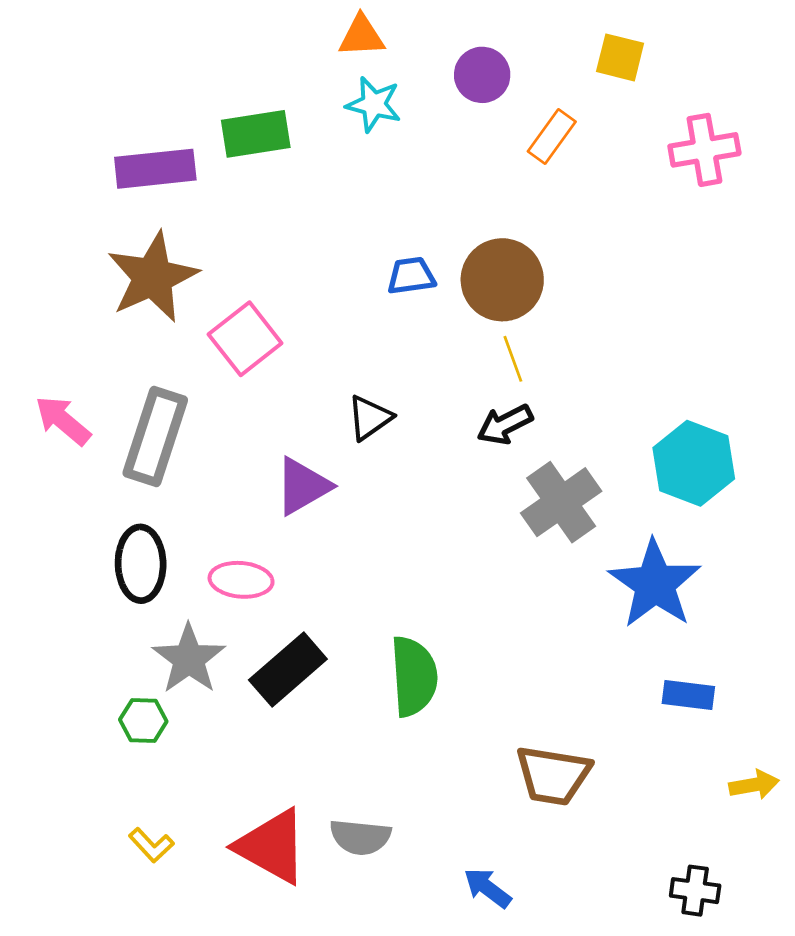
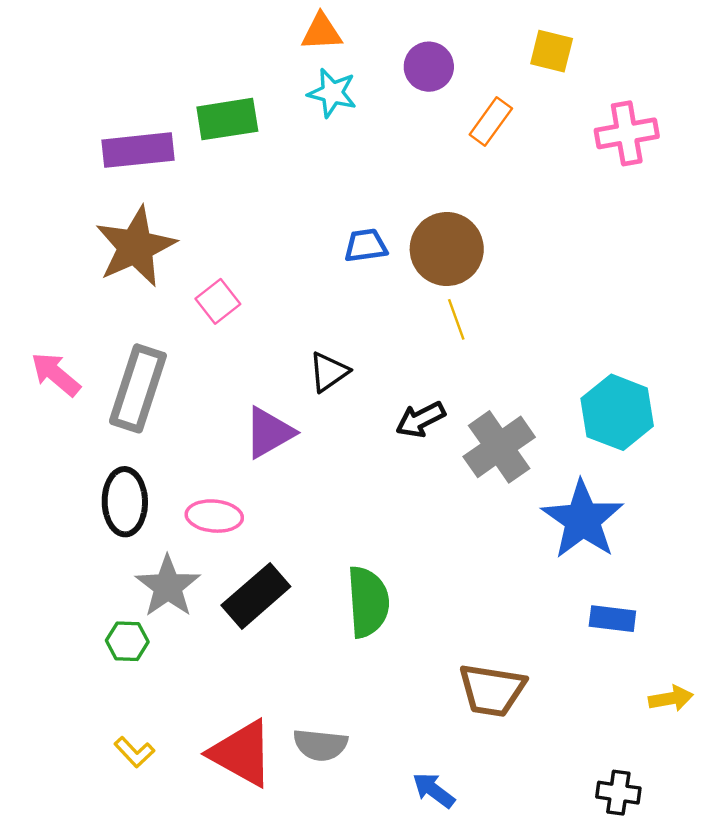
pink square: (245, 339) -> (218, 301), size x0.7
black arrow: (505, 424) -> (420, 419), moved

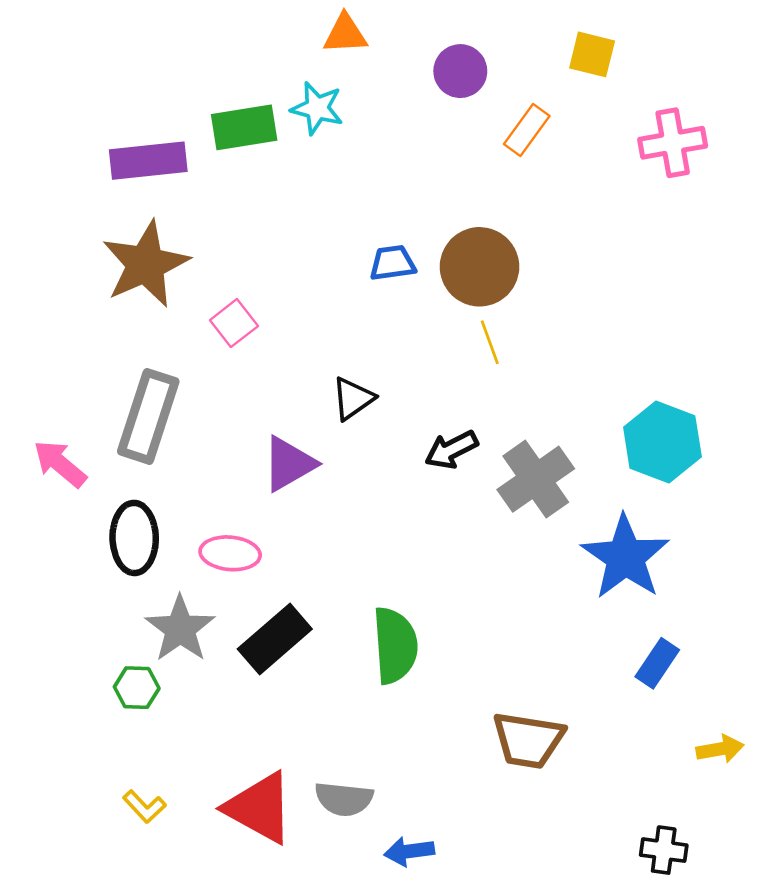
cyan star: (332, 93) -> (317, 108), moved
pink arrow: (56, 374) -> (60, 464), moved
blue rectangle: (612, 619) -> (657, 663), turned -63
blue arrow: (434, 790) -> (409, 851), moved, turned -45

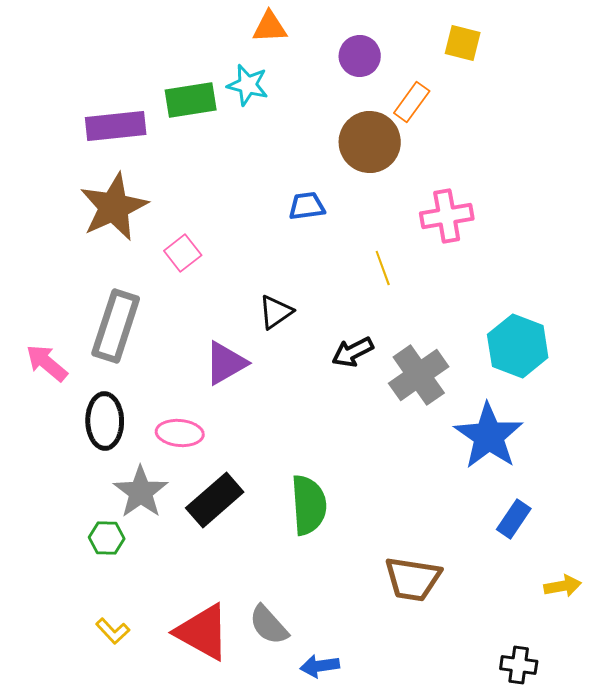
pink cross: (673, 143) -> (447, 216), moved
brown circle: (480, 267) -> (370, 142), moved
gray semicircle: (344, 799) -> (269, 625), turned 42

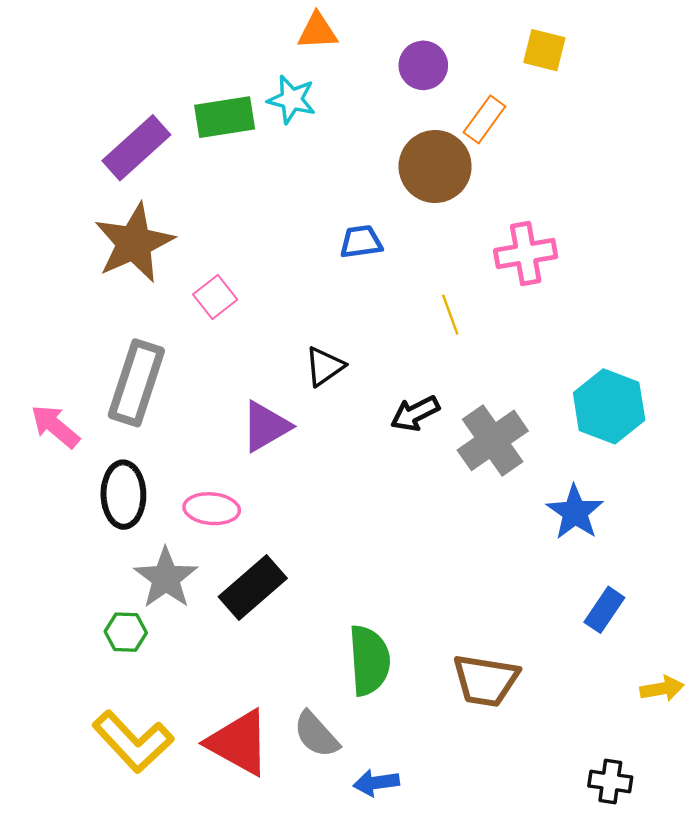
purple rectangle: (116, 126) -> (136, 148), turned -36
blue star: (489, 436) -> (575, 512), size x0.7
green semicircle: (309, 505) -> (369, 660), moved
yellow L-shape: (113, 631) -> (133, 742), size x2.0

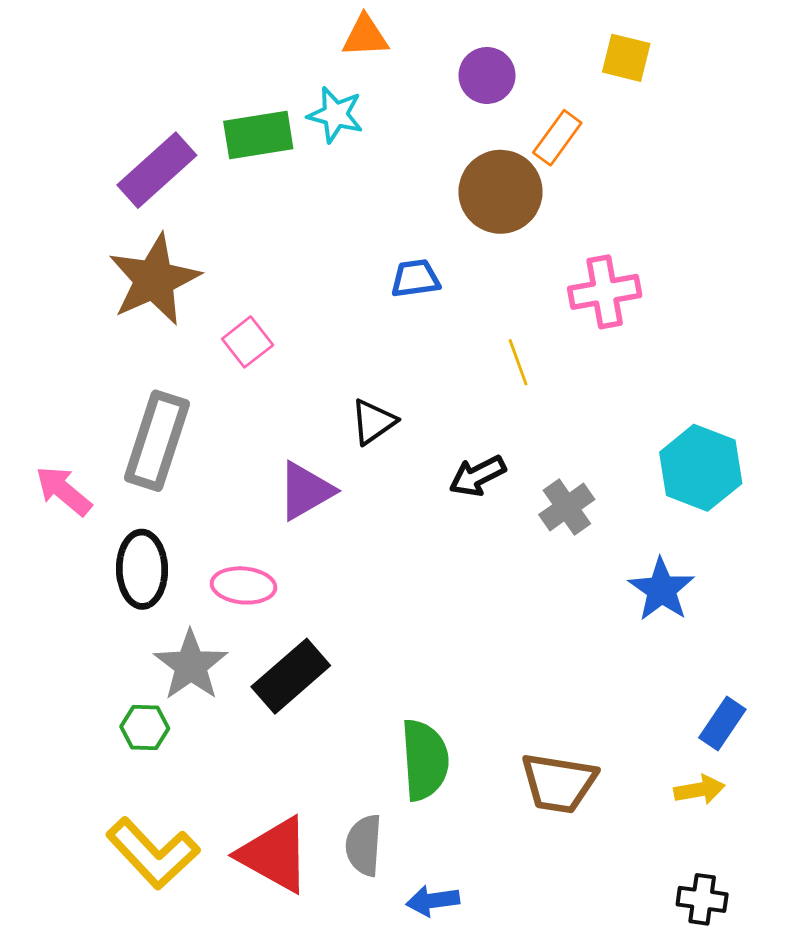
gray cross: (493, 440) -> (567, 507), size x0.7
blue rectangle: (604, 610) -> (722, 723), moved
yellow arrow: (662, 689) -> (699, 790), moved
gray semicircle: (316, 734) -> (364, 845), turned 46

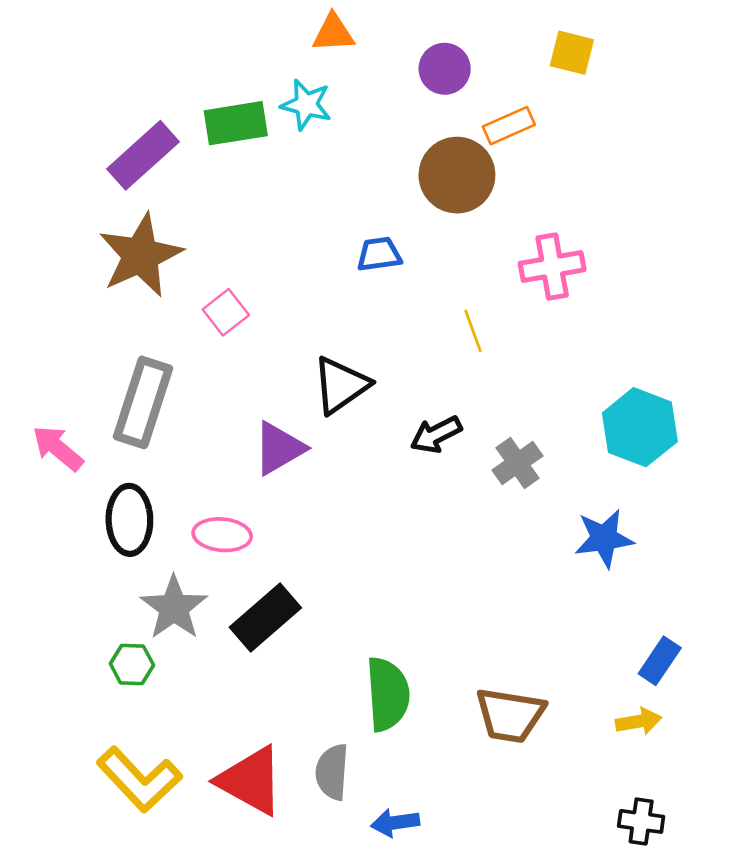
orange rectangle: (557, 138) -> (509, 126), turned 30
black triangle: (373, 422) -> (341, 385), size x1.4
blue star: (661, 590) -> (604, 538), turned 30

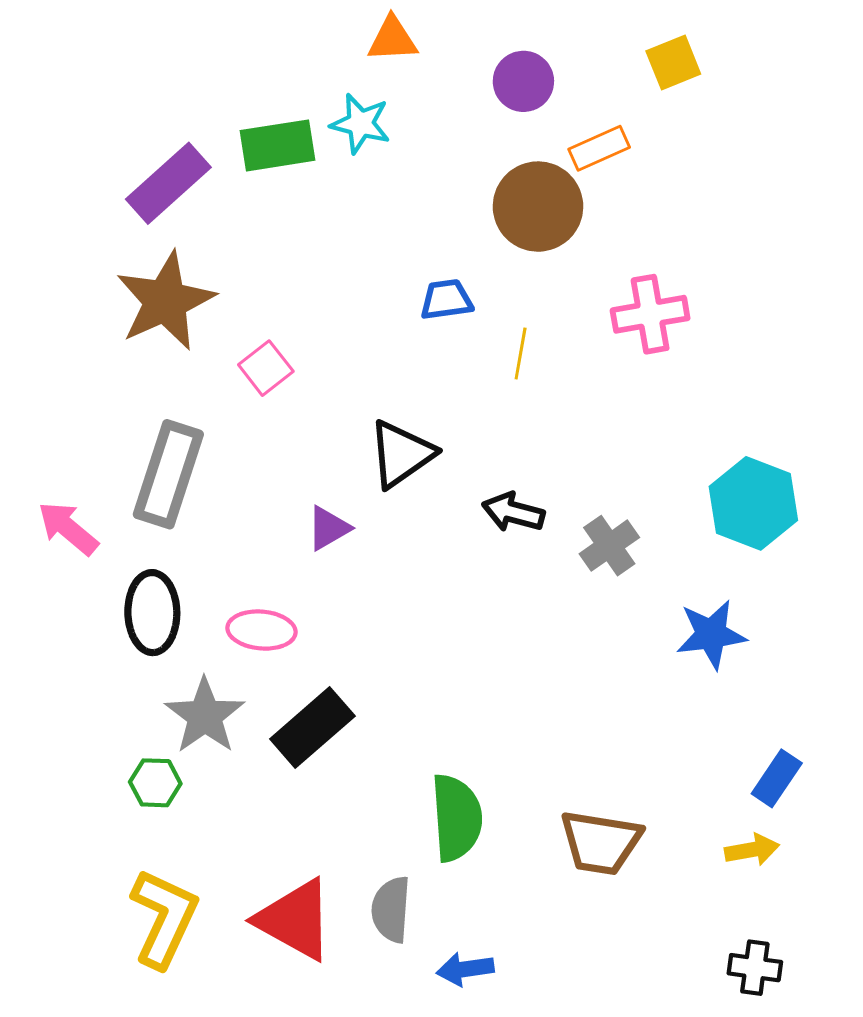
yellow square: (572, 53) -> (673, 62), turned -36
yellow line: (473, 331) -> (521, 354), moved, turned 30
black arrow: (436, 435) -> (513, 512), turned 42
purple triangle: (279, 448) -> (328, 528), size x0.7
yellow L-shape: (139, 779) -> (164, 918), turned -112

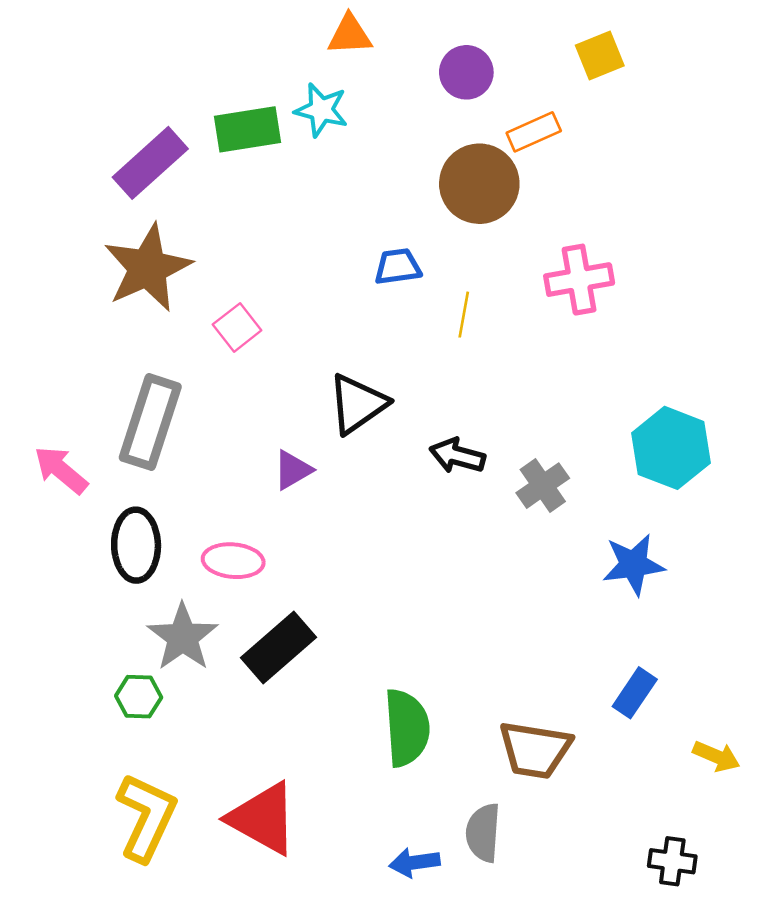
blue rectangle: (777, 778) -> (635, 693), moved
yellow arrow: (752, 850) -> (716, 756), moved, turned 33
gray semicircle: (391, 909) -> (483, 833), moved

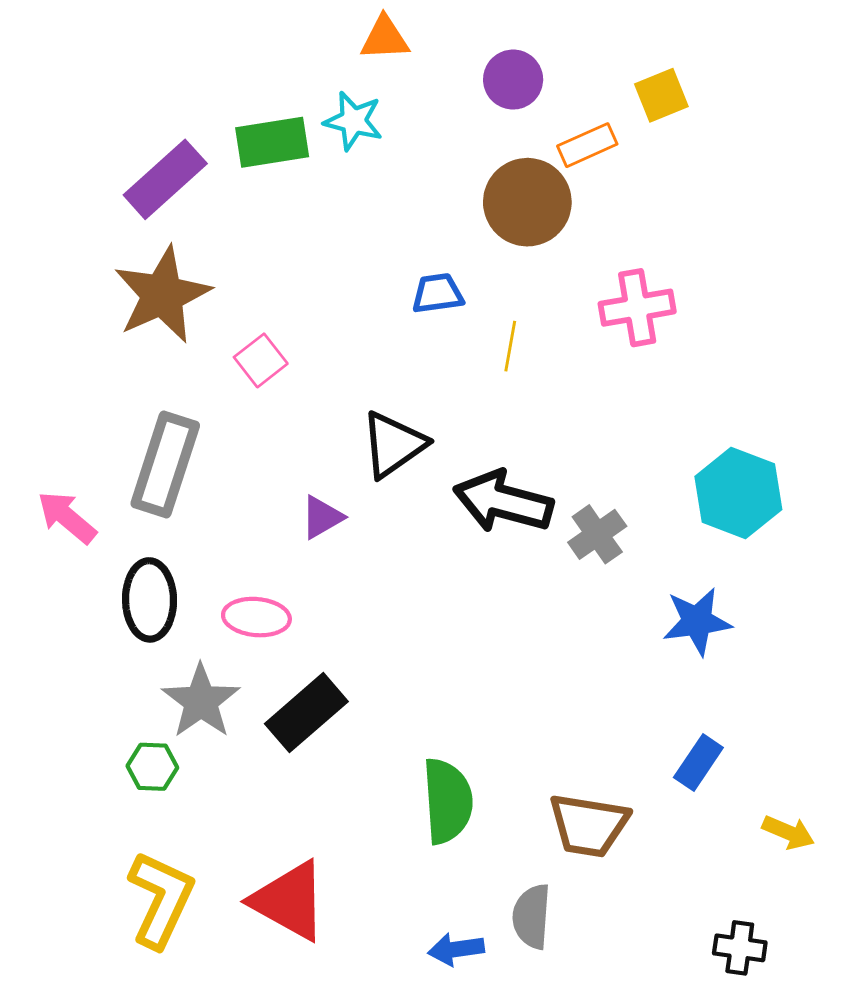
yellow square: (600, 55) -> (661, 95), moved
black arrow: (457, 456) -> (503, 502), size x1.6

